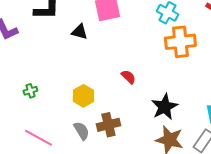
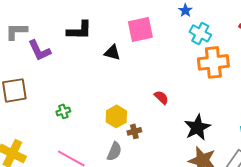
brown cross: (108, 125) -> (134, 131), moved, size x0.6
gray semicircle: (81, 131) -> (114, 151), turned 54

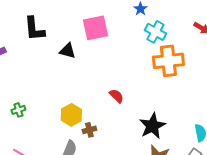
black L-shape: (79, 30) -> (34, 29), turned 84

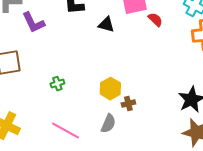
red semicircle: (116, 96) -> (155, 20), moved

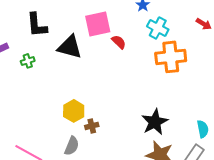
black triangle: (106, 25) -> (70, 47), size x1.5
green cross: (57, 84) -> (28, 61), moved

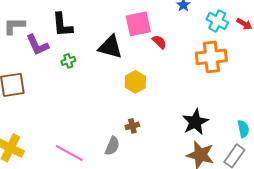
black L-shape: (37, 25) -> (62, 25), moved
cyan cross: (158, 28) -> (217, 21), moved
yellow hexagon: (74, 111) -> (135, 82), moved

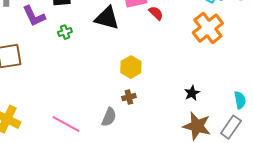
orange cross: (211, 57) -> (208, 28), turned -32
yellow hexagon: (135, 82) -> (131, 67), moved
black star: (195, 122) -> (192, 93), size x0.6

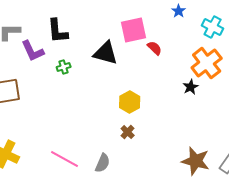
black star: (192, 93) -> (191, 87), moved
brown cross: (129, 97) -> (128, 132), turned -32
gray semicircle: (109, 117) -> (103, 163), moved

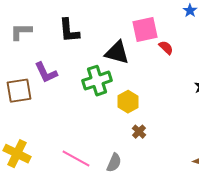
purple L-shape: (33, 51) -> (46, 73), moved
green cross: (64, 67) -> (97, 81), moved, size x2.0
yellow hexagon: (130, 102) -> (128, 102), moved

